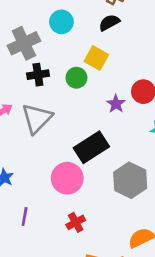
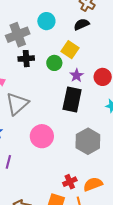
purple star: (116, 104) -> (77, 75), moved
gray triangle: (37, 118) -> (17, 104), moved
black rectangle: (91, 147) -> (72, 100), moved, turned -50
red cross: (76, 222) -> (70, 182), moved

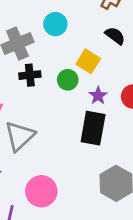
black semicircle: (82, 24) -> (115, 36), moved, turned 63
pink circle: (42, 136) -> (41, 191), moved

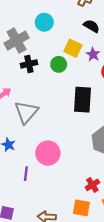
purple star: (98, 96) -> (93, 54), moved

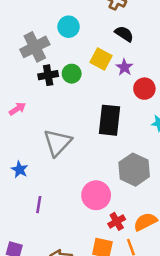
green circle: (59, 64) -> (72, 74), moved
gray triangle: (26, 112) -> (57, 143), moved
pink circle: (48, 153) -> (96, 195), moved

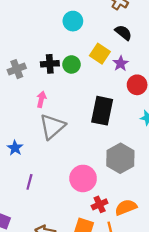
gray cross: (35, 47) -> (17, 69), moved, size x0.7
pink arrow: (17, 109) -> (41, 99), moved, turned -49

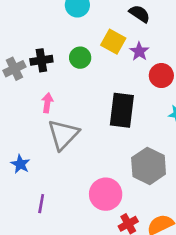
black cross: (50, 64) -> (41, 60), moved

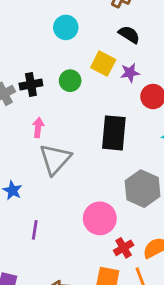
purple star: (139, 51) -> (130, 73), turned 30

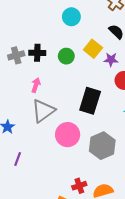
pink circle: (100, 218) -> (68, 135), moved

